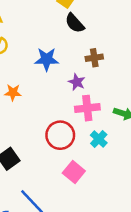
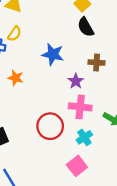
pink square: (74, 172) -> (77, 166), moved

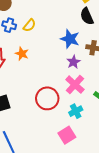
yellow semicircle: (14, 34) -> (29, 25), moved
blue star: (53, 54) -> (70, 39), moved
pink cross: (80, 107) -> (75, 85), turned 30

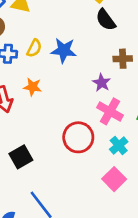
blue star: (70, 39) -> (64, 50), moved

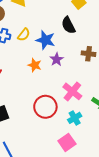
black semicircle: (106, 20) -> (68, 25), moved
purple star: (102, 83) -> (57, 59), moved
orange star: (33, 87) -> (35, 65), moved

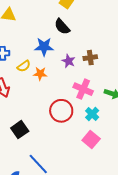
yellow semicircle: (24, 35) -> (24, 66), moved, turned 32
brown cross: (89, 54) -> (90, 58), moved
purple star: (57, 59) -> (69, 61), moved

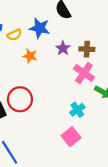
yellow semicircle: (24, 66) -> (14, 35), moved
pink cross: (83, 89) -> (84, 73), moved
red circle: (61, 111) -> (20, 99), moved

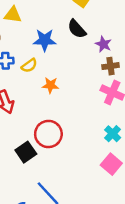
blue star: (40, 28) -> (45, 40), moved
purple star: (63, 48) -> (103, 44), moved

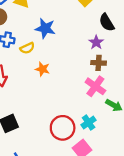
black semicircle: (77, 29) -> (107, 22), moved
red circle: (48, 134) -> (63, 128), moved

